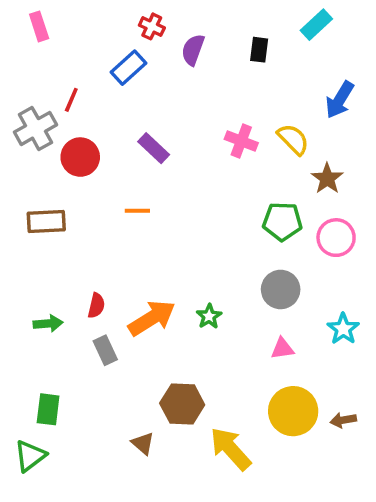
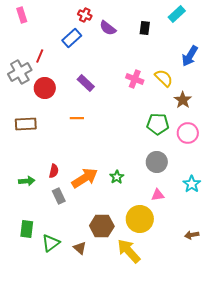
purple semicircle: (193, 50) -> (108, 28), turned -72
yellow circle: (293, 411) -> (140, 219), moved
green triangle: (30, 456) -> (51, 243), moved

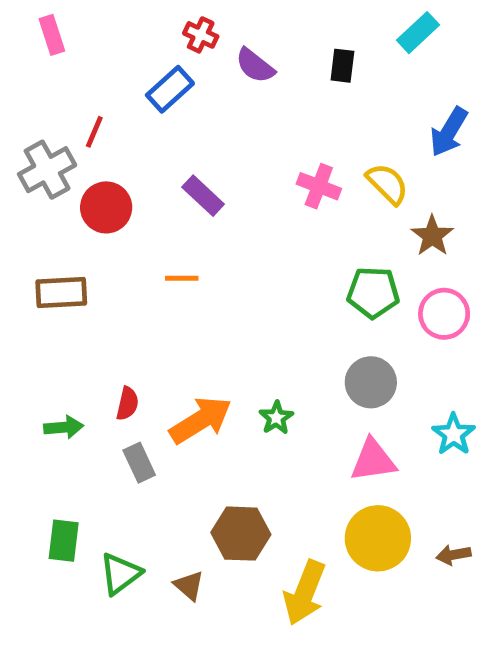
pink triangle: (158, 195) -> (373, 460), size x1.5
yellow circle: (140, 219) -> (378, 538), moved
yellow arrow: (129, 251) -> (305, 593), turned -116

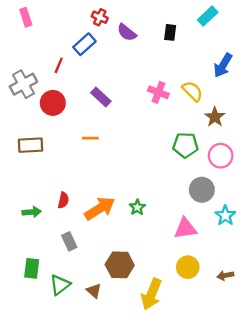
red line: (94, 132) -> (59, 65), moved
gray circle: (371, 382) -> (202, 190), moved
gray rectangle: (139, 463) -> (69, 241), moved
yellow circle: (378, 538) -> (188, 267), size x0.7

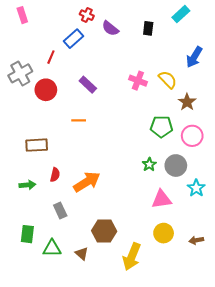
brown rectangle: (31, 145) -> (37, 145), moved
green star: (137, 207) -> (149, 164), moved
green triangle: (60, 285) -> (52, 248), turned 36

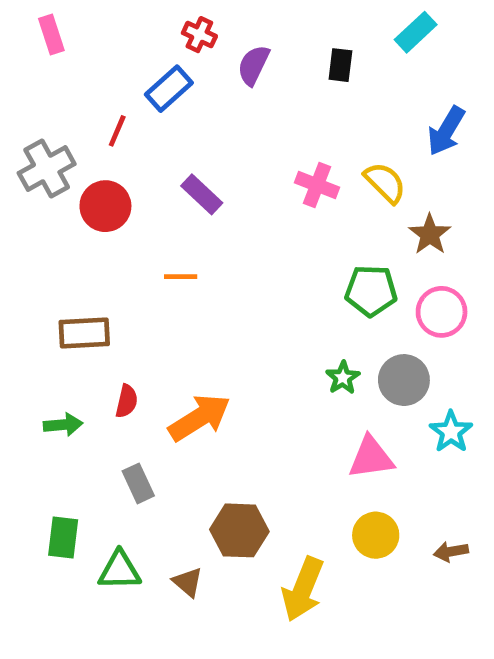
purple semicircle: (110, 28) -> (253, 65), turned 78

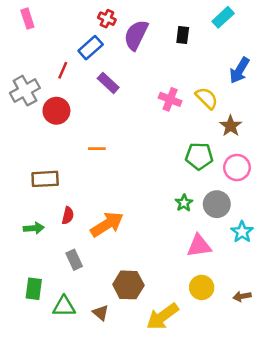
purple semicircle: (253, 65) -> (136, 35), size x1.4
purple rectangle: (202, 194) -> (108, 83), moved
yellow arrow: (303, 589) -> (162, 316), turned 32

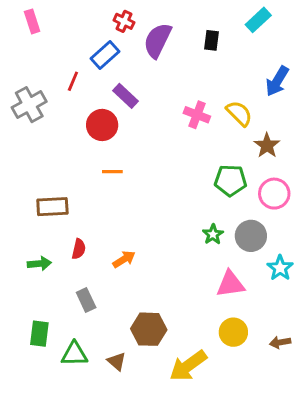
red circle: (56, 111) -> (102, 125), moved
orange arrow: (107, 224) -> (124, 259), size x0.6

